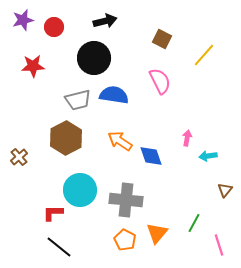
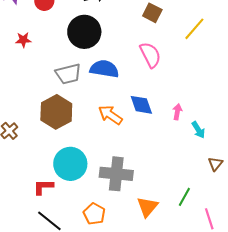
red star: (33, 66) -> (23, 40), size x0.7
blue diamond: (151, 156) -> (141, 105), moved
cyan arrow: (208, 156) -> (198, 130), turned -114
orange pentagon: (125, 240) -> (94, 214), moved

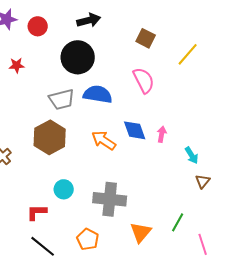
pink arrow: (177, 112) -> (162, 134), moved
cyan circle: (70, 164) -> (64, 189), size x0.6
brown triangle: (215, 164) -> (203, 181), moved

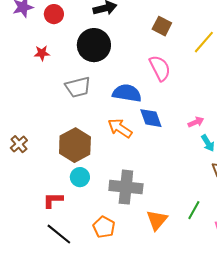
red star: (17, 65) -> (42, 53), moved
blue semicircle: (98, 94) -> (127, 93), moved
pink arrow: (162, 134) -> (196, 122), moved, turned 56
brown hexagon: (50, 137) -> (75, 145), moved

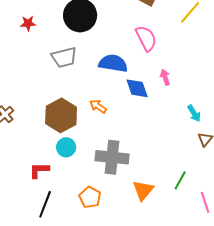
pink arrow: (196, 122) -> (165, 77), moved, turned -84
orange arrow: (120, 128) -> (98, 106), moved, size x0.7
black line: (59, 234) -> (45, 204), turned 72

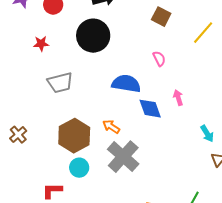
pink semicircle: (146, 38) -> (159, 59), size x0.6
gray trapezoid: (64, 57) -> (60, 83), moved
gray cross: (112, 157) -> (123, 157), moved, turned 36

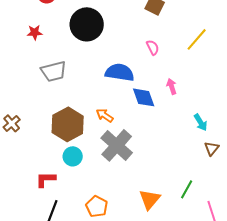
yellow line: (203, 33) -> (197, 39), moved

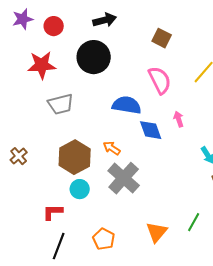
red star: (35, 32) -> (42, 65), size x1.8
pink semicircle: (153, 47) -> (160, 80), size x1.8

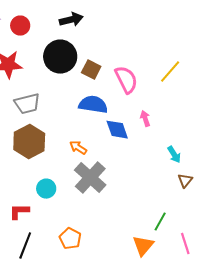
brown square: (162, 38) -> (91, 70), moved
brown hexagon: (75, 157) -> (29, 142), moved
orange triangle: (157, 232) -> (143, 246), moved

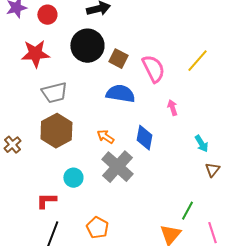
blue diamond: (117, 130) -> (144, 138), moved, turned 30

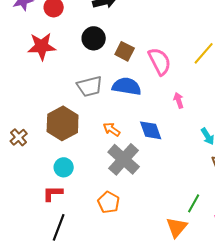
black circle: (87, 46) -> (94, 38), size x0.7
gray trapezoid: (54, 93) -> (90, 86), moved
blue diamond: (144, 138) -> (151, 130), turned -30
cyan circle: (73, 178) -> (64, 167), moved
orange pentagon: (97, 228) -> (109, 202), moved

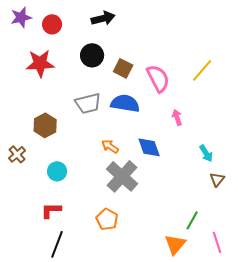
brown hexagon: (63, 123) -> (45, 125), moved, size x0.7
cyan circle: (64, 167) -> (57, 171), moved

